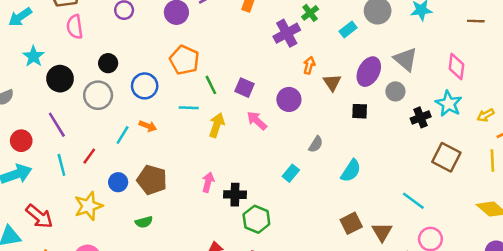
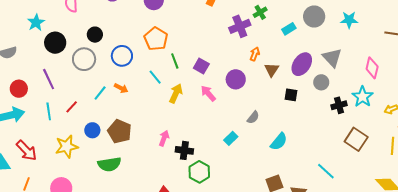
cyan line: (189, 108) -> (155, 77), turned 42
green semicircle: (144, 222) -> (109, 164), size x1.6

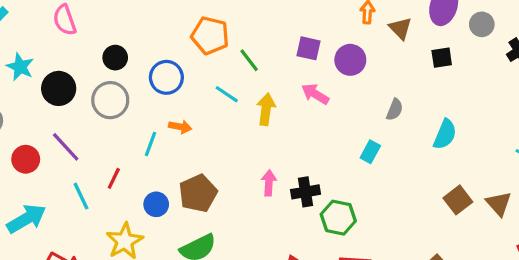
purple square: (201, 66) -> (308, 48), moved
red circle: (19, 89) -> (26, 159), moved
brown pentagon: (120, 131) -> (198, 193), turned -30

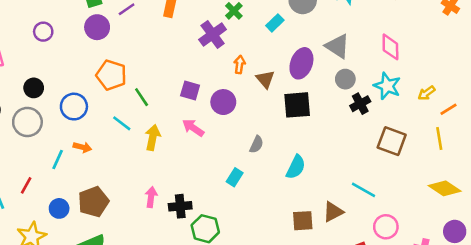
gray circle: (482, 24) -> (345, 79), moved
black square: (442, 58) -> (297, 105), size x1.6
brown square: (458, 200) -> (303, 221), turned 30
brown triangle: (499, 204) -> (333, 212), moved, turned 40

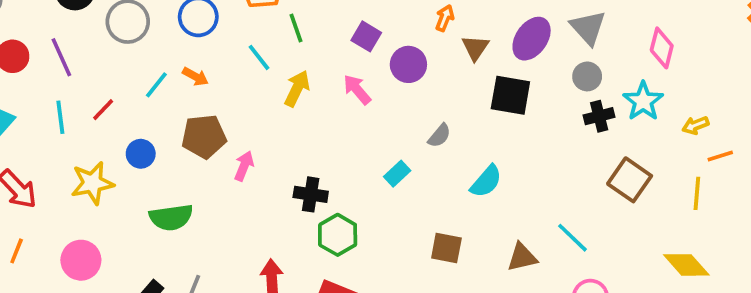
pink arrow: (151, 197) -> (244, 166), moved
brown pentagon: (93, 202) -> (204, 136), moved
brown square: (303, 221) -> (446, 248), moved

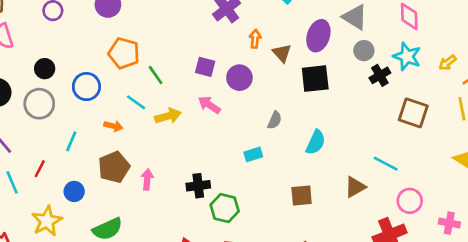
orange arrow: (195, 77) -> (113, 126), moved
yellow arrow: (297, 88) -> (168, 116), turned 65
cyan rectangle: (397, 174) -> (253, 154), turned 42

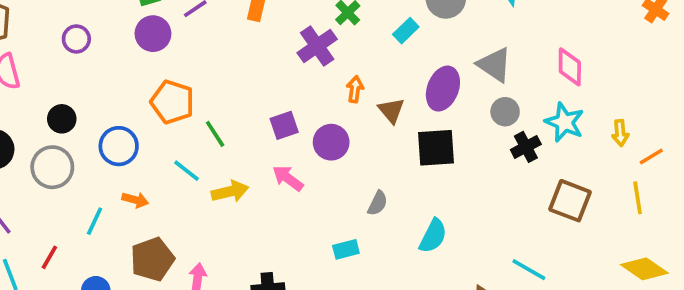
yellow arrow: (448, 63) -> (620, 133), turned -60
purple square: (205, 67) -> (284, 125), turned -36
orange arrow: (113, 126) -> (135, 200), moved

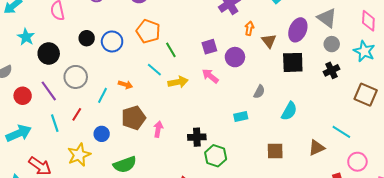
blue circle: (119, 146) -> (112, 41), moved
black cross: (526, 147) -> (331, 70), moved
gray circle: (52, 167) -> (76, 77), moved

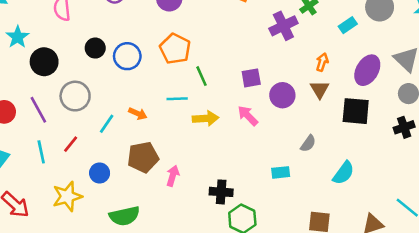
orange arrow: (249, 28) -> (322, 62), moved
brown triangle: (269, 41) -> (320, 89), moved
cyan line: (154, 70) -> (177, 99), turned -49

